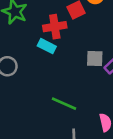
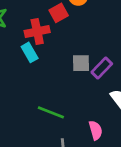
cyan rectangle: (47, 46) -> (30, 52), turned 36

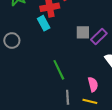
green line: (51, 112) -> (59, 70), turned 42

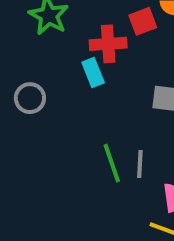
gray line: (68, 97) -> (140, 164), moved

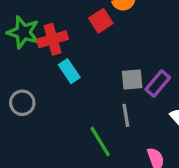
red cross: (108, 44) -> (52, 39), moved
gray line: (140, 164) -> (126, 115), moved

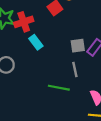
green line: (100, 142) -> (59, 88), turned -45

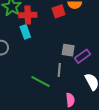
cyan rectangle: (36, 42) -> (25, 32), moved

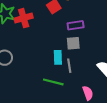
cyan rectangle: (25, 32) -> (58, 57), moved, turned 32
purple rectangle: (82, 56) -> (76, 25), moved, turned 42

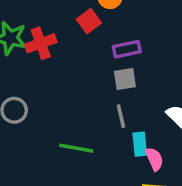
cyan rectangle: (58, 57) -> (140, 144), moved
green line: (53, 82) -> (76, 148), moved

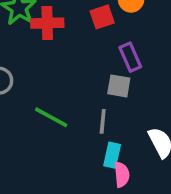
purple rectangle: (127, 49) -> (130, 57), turned 60
green line: (76, 148) -> (51, 117), moved

